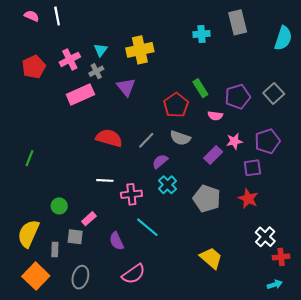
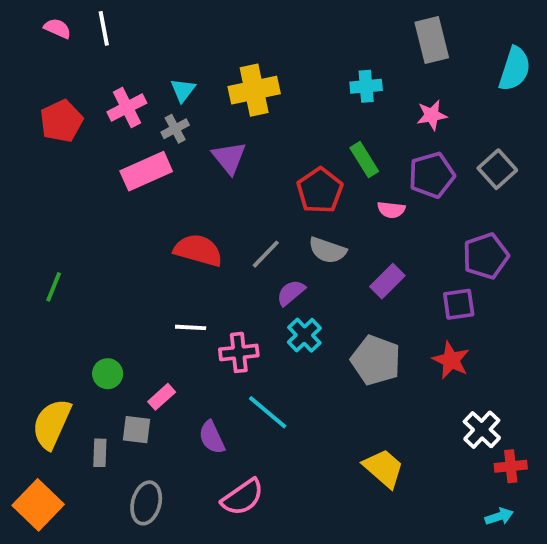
cyan cross: (201, 34) -> (366, 86), moved
pink star: (234, 141) -> (432, 115), moved
orange square: (36, 276) -> (38, 505), moved

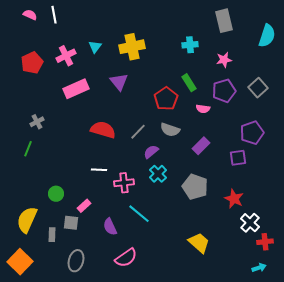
gray cross: (175, 129) -> (37, 122), moved
red star: (451, 360) -> (234, 199), moved

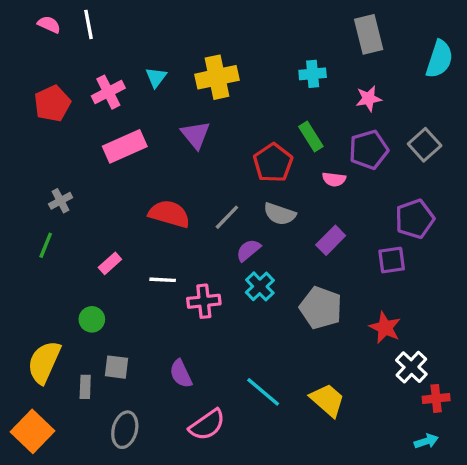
pink rectangle: (84, 206) -> (110, 263), moved
cyan line: (139, 214) -> (263, 392), moved

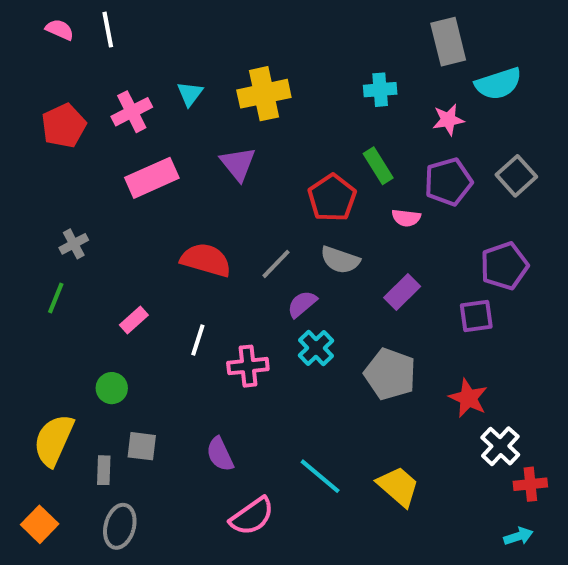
cyan semicircle: (439, 59) -> (498, 84), moved, turned 54
white line: (163, 280) -> (198, 340), turned -75
gray ellipse: (125, 430) -> (120, 526), moved
orange square: (33, 431) -> (40, 524), size x0.7

